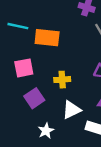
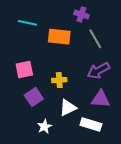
cyan line: (18, 26) -> (28, 23), moved
orange rectangle: (47, 38) -> (59, 37), moved

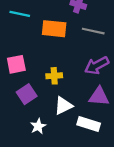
gray line: (95, 39) -> (93, 31), turned -48

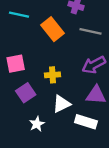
orange rectangle: (54, 29) -> (52, 29), turned 45

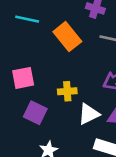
purple square: (26, 93) -> (35, 113), turned -30
white triangle: (61, 104) -> (89, 114), moved

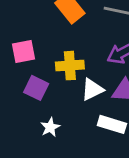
yellow cross: (67, 91) -> (70, 66), size x1.4

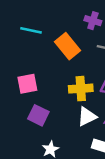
yellow cross: (70, 66) -> (81, 89), moved

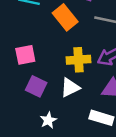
white triangle: (87, 116) -> (70, 88), moved

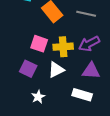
pink square: (25, 55) -> (39, 44), moved, turned 30

